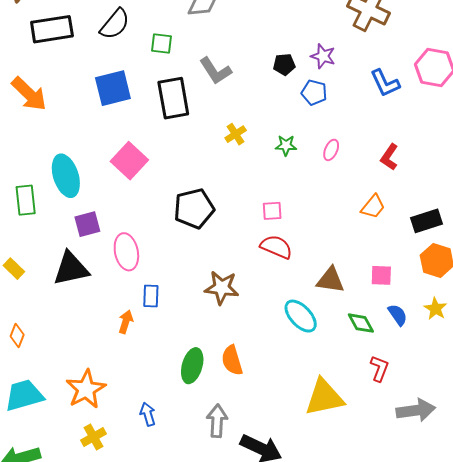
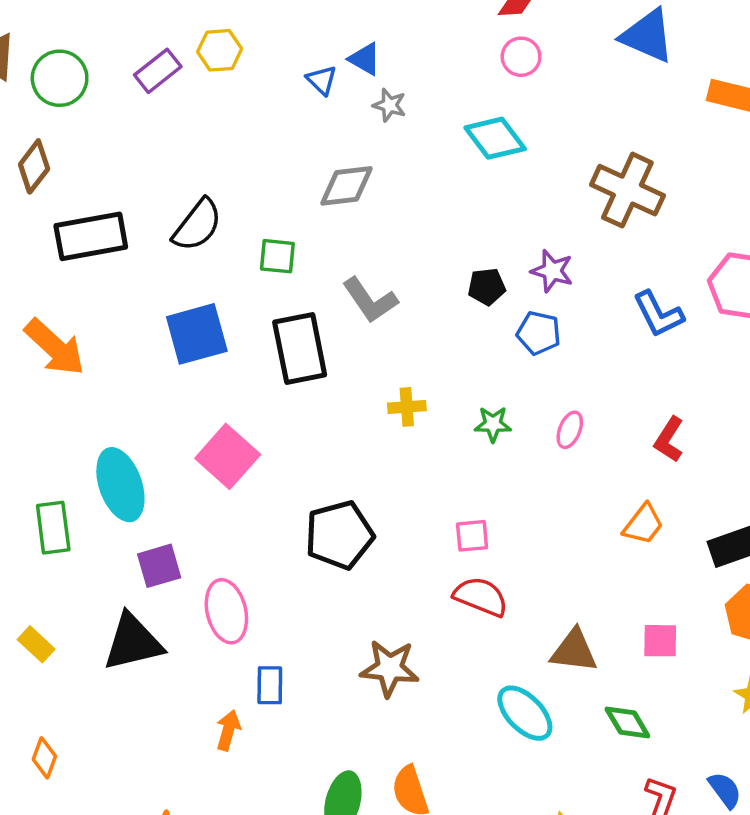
yellow cross: (236, 134) -> (407, 407), turned 30
blue semicircle: (398, 315) -> (725, 790), moved

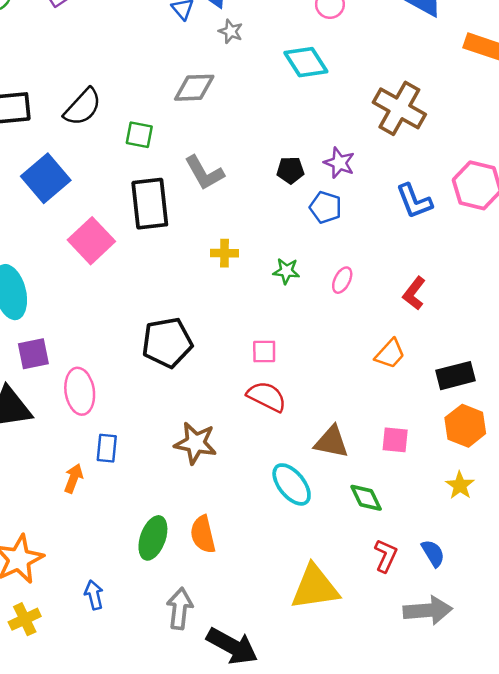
blue square: (197, 334) -> (46, 178), moved, turned -30
pink square: (228, 456) -> (91, 241), moved

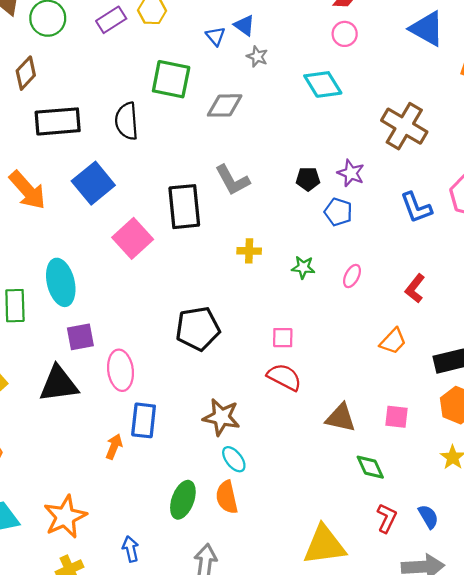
black semicircle: (83, 107) -> (127, 121), turned 132
green square: (139, 135) -> (171, 79), moved, size x1.6
blue rectangle: (107, 448) -> (144, 420), size x1.4
cyan ellipse: (292, 484) -> (234, 459), moved, size x0.7

